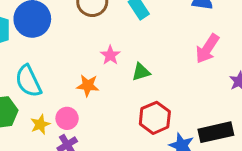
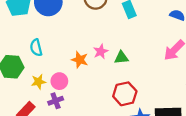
pink star: (110, 55) -> (101, 52), moved
cyan semicircle: (28, 81) -> (36, 48), size x0.7

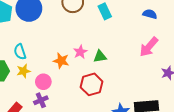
yellow star: (39, 82) -> (24, 71), moved
red hexagon: (125, 94) -> (92, 84), moved

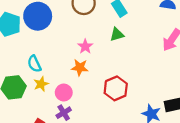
pink star: (80, 52) -> (85, 46), moved
green triangle: (100, 57) -> (117, 34), moved

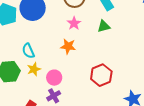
pink star: (85, 46) -> (74, 23), moved
orange star: (80, 67) -> (68, 46), moved

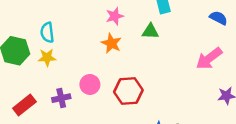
orange star: (68, 46) -> (111, 43), moved
pink circle: (54, 78) -> (90, 84), moved

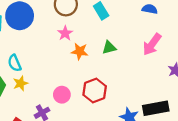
green triangle: (150, 31) -> (109, 48), moved
orange star: (111, 43) -> (80, 51), moved

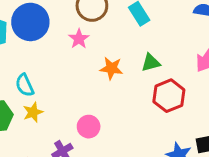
pink star: (65, 33) -> (79, 39), moved
red hexagon: (95, 91) -> (169, 96), moved

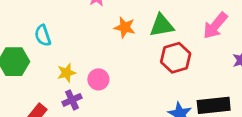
green triangle: (151, 63) -> (162, 26), size x1.4
yellow star: (33, 112) -> (67, 73), moved

